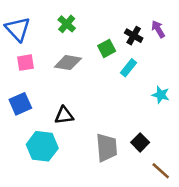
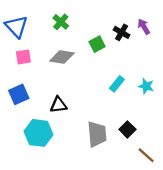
cyan rectangle: (129, 68) -> (117, 84), moved

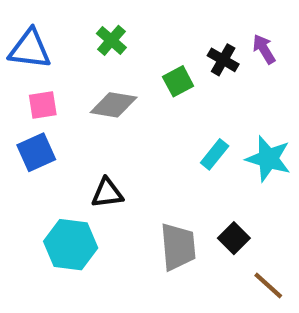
blue triangle: (16, 27) -> (30, 49), turned -40
cyan star: (146, 86) -> (268, 159), size x1.5
blue square: (19, 94) -> (36, 152), moved

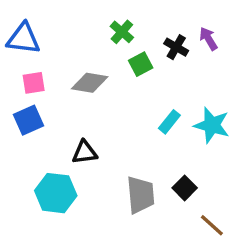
green cross: (111, 40) -> (122, 32), moved

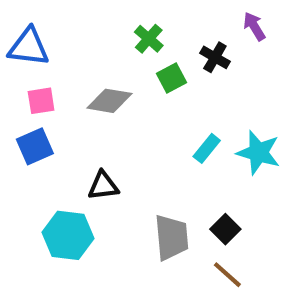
purple arrow: (208, 39) -> (254, 26), moved
brown line: (212, 225) -> (227, 275), moved

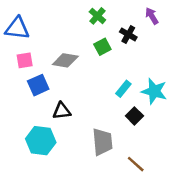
green cross: (149, 39) -> (97, 16), moved
blue square: (35, 146) -> (38, 85), moved
black square: (225, 229) -> (134, 116), moved

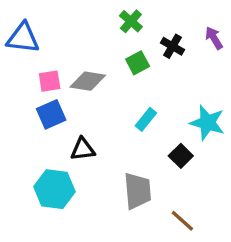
purple arrow: (152, 16) -> (214, 38), moved
pink square: (25, 60) -> (50, 81), moved
cyan rectangle: (123, 89) -> (146, 119), moved

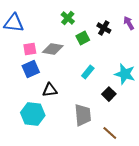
green cross: (131, 21) -> (68, 18), moved

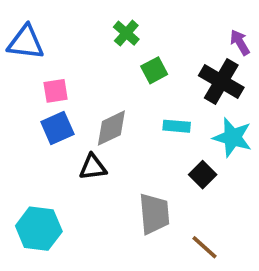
black cross: (104, 28) -> (221, 81), moved, size x1.6
gray diamond: (53, 49) -> (111, 128), moved, turned -35
cyan rectangle: (88, 72) -> (177, 126), moved, turned 56
cyan hexagon: (33, 114) -> (39, 229), moved

